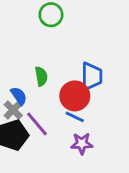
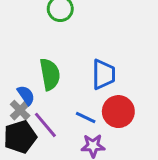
green semicircle: (41, 76) -> (50, 74), size x1.5
red circle: (75, 96) -> (118, 112), moved

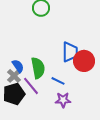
green semicircle: (50, 74) -> (38, 68), moved
red circle: (118, 112) -> (84, 61), moved

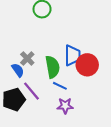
green semicircle: (38, 68) -> (53, 67), moved
gray cross: (14, 76) -> (27, 58), moved

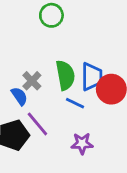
green semicircle: (53, 67) -> (65, 75), moved
blue line: (60, 86) -> (75, 103), moved

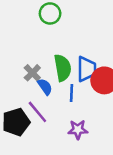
blue semicircle: (19, 96) -> (45, 87), moved
blue line: (75, 103) -> (71, 93), turned 66

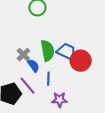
blue trapezoid: (87, 69) -> (67, 52), turned -65
blue line: (71, 93) -> (48, 79), moved

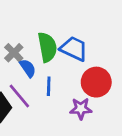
red circle: (81, 61) -> (96, 82), moved
purple star: (59, 100) -> (81, 109), moved

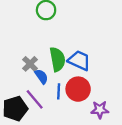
red circle: (96, 82) -> (78, 89), moved
purple star: (81, 109) -> (100, 110), moved

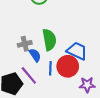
blue trapezoid: (79, 60) -> (77, 51), moved
gray cross: (30, 64) -> (25, 44), turned 32

